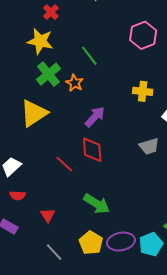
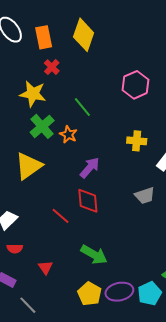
red cross: (51, 12) -> (52, 67), moved
gray line: (54, 252) -> (28, 305), moved

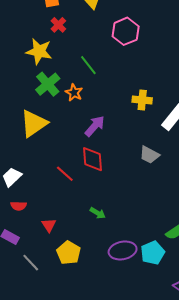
pink hexagon: (136, 85) -> (126, 31), moved
gray trapezoid: (145, 196) -> (149, 155), turned 45
green arrow: (94, 255) -> (98, 213), size x0.6
yellow pentagon: (90, 294) -> (69, 253), moved

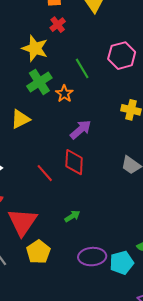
pink hexagon: (126, 31) -> (122, 56), moved
yellow triangle: (34, 123) -> (20, 119), size x0.7
green arrow: (98, 213) -> (72, 216), turned -70
red triangle: (49, 225) -> (22, 222), size x2.0

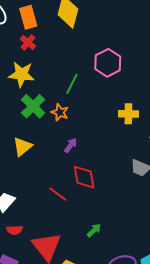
red cross: (58, 25) -> (28, 42), moved
green line: (82, 68) -> (72, 84), turned 70
purple arrow: (81, 130) -> (71, 145), moved, size x0.7

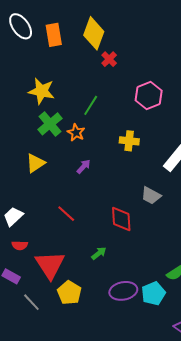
red cross: (28, 42) -> (109, 59), moved
pink hexagon: (108, 63) -> (149, 96), moved
yellow cross: (128, 114) -> (129, 141), moved
red diamond: (84, 177) -> (121, 219), moved

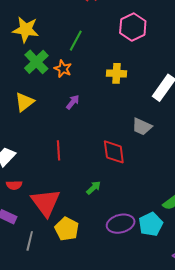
red line: (66, 214) -> (58, 150), turned 48
gray line: (31, 302) -> (30, 241), turned 60

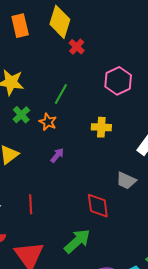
green cross: (36, 62) -> (21, 115), size x0.7
red line: (58, 150) -> (31, 204), moved
green arrow: (94, 188) -> (77, 241), size x1.8

